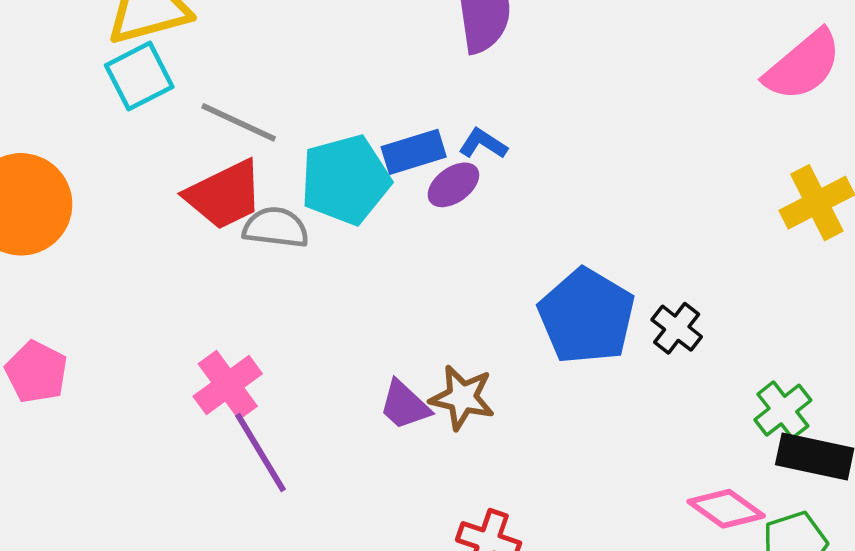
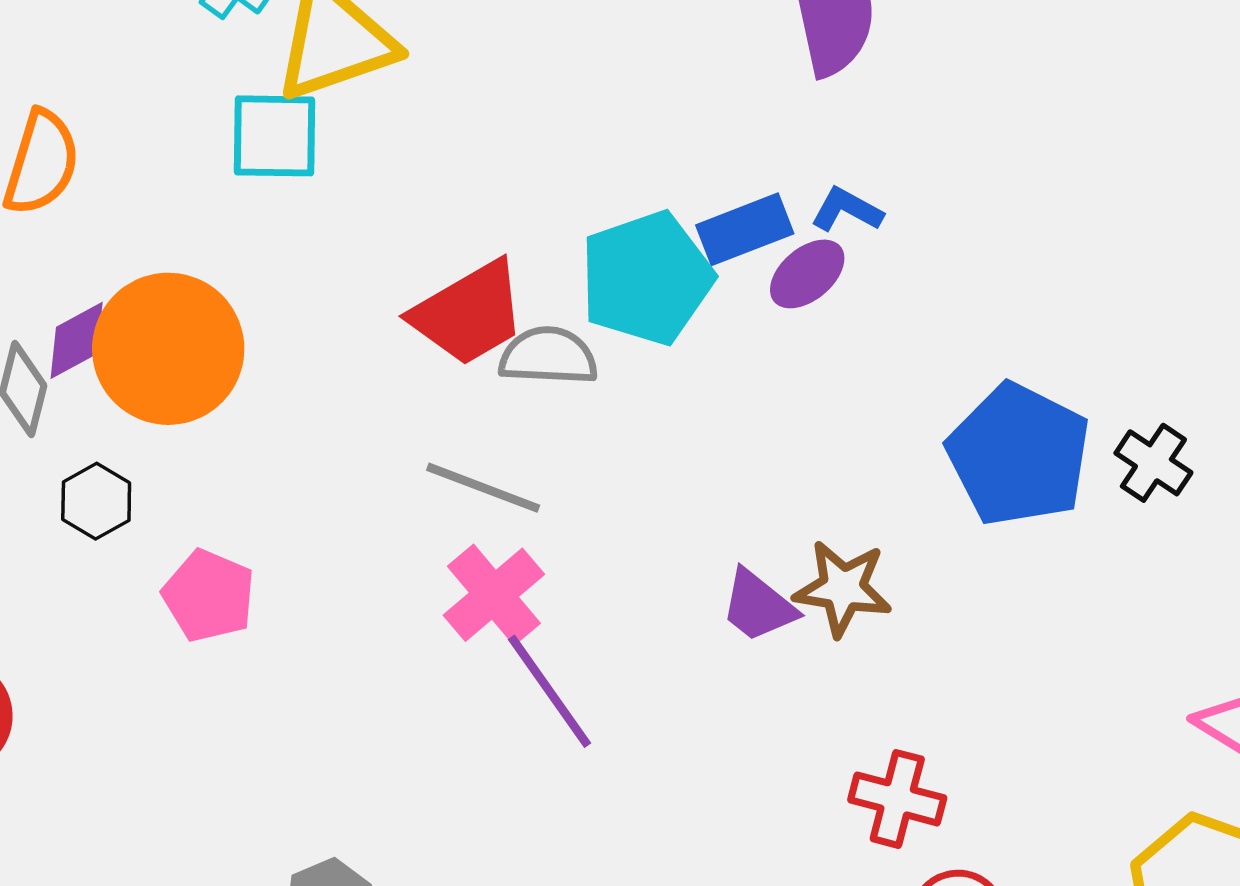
cyan square: (139, 76) -> (275, 136), moved, turned 32
gray line: (239, 122) -> (483, 488), moved

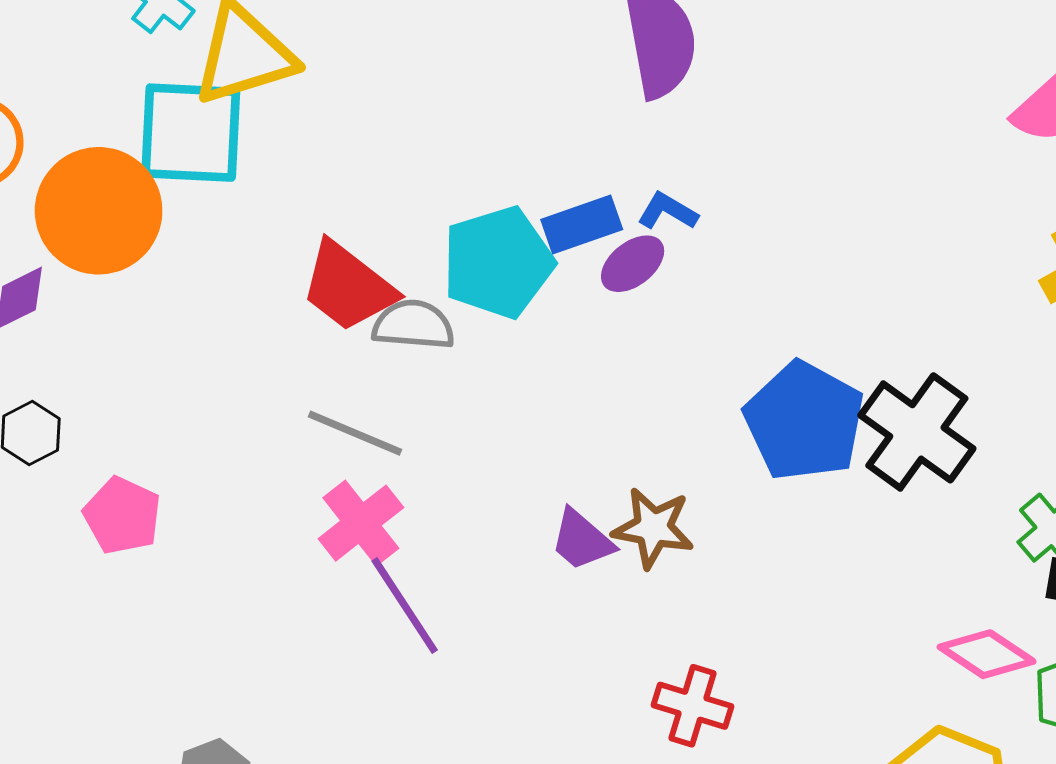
cyan square: (275, 136) -> (191, 133), size x1.4
red trapezoid: (469, 313) -> (348, 287), turned 66
orange circle: (168, 349) -> (99, 211), moved
black cross: (1153, 463) -> (917, 432), size x1.8

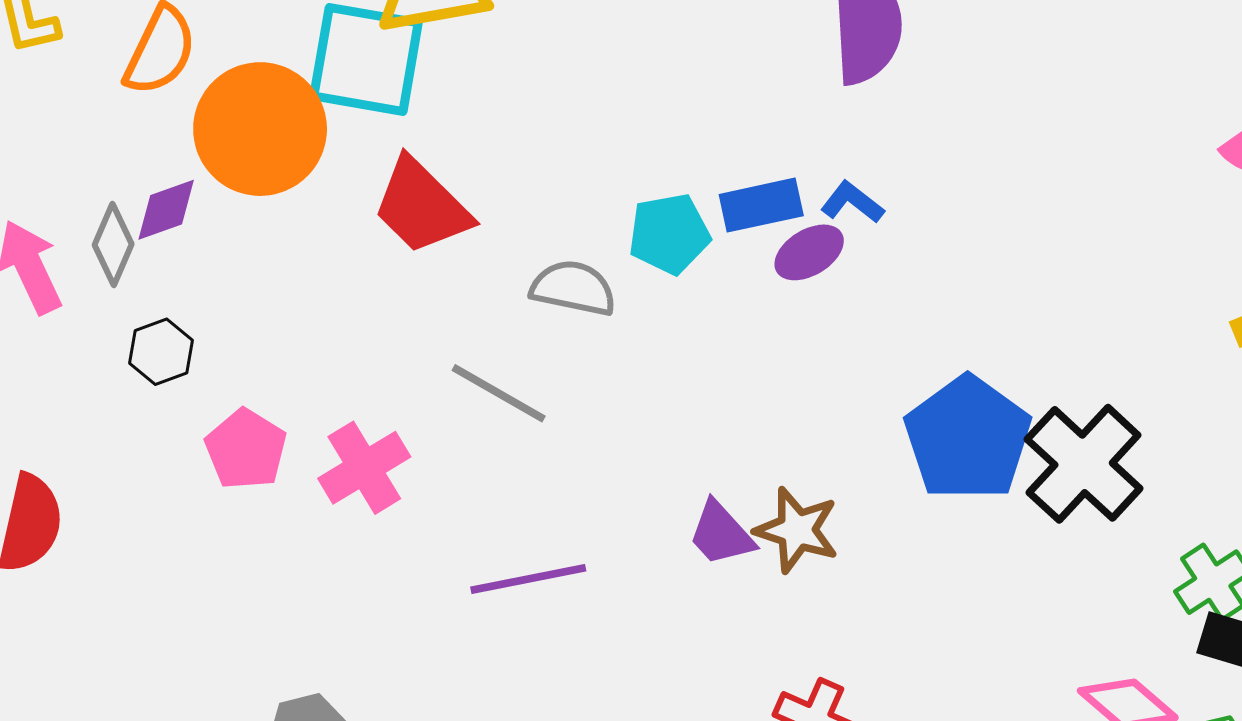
cyan pentagon: (498, 262) -> (669, 234), size x0.7
red trapezoid: (348, 287) -> (422, 206), moved
pink cross: (361, 523) -> (364, 468), moved
purple line: (405, 606) -> (528, 579), turned -75

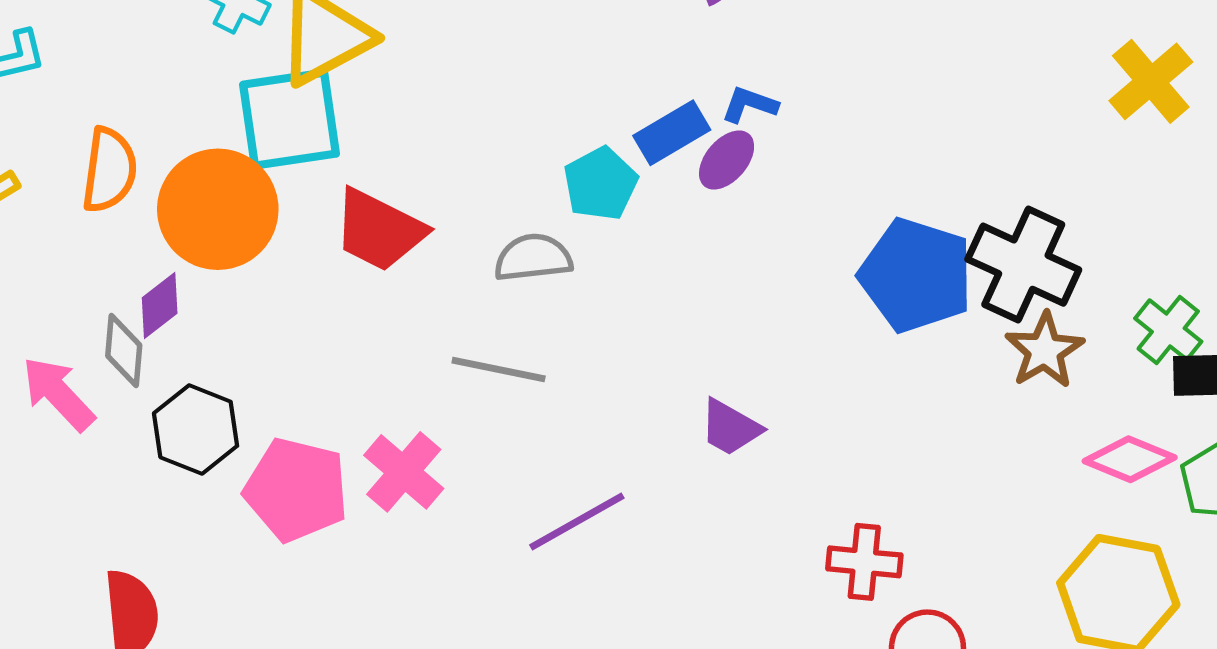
black hexagon: (161, 352) -> (196, 430), size x1.5
pink pentagon: (246, 449) -> (296, 490), size x1.4
brown star: (797, 530) -> (1044, 350), moved, turned -30

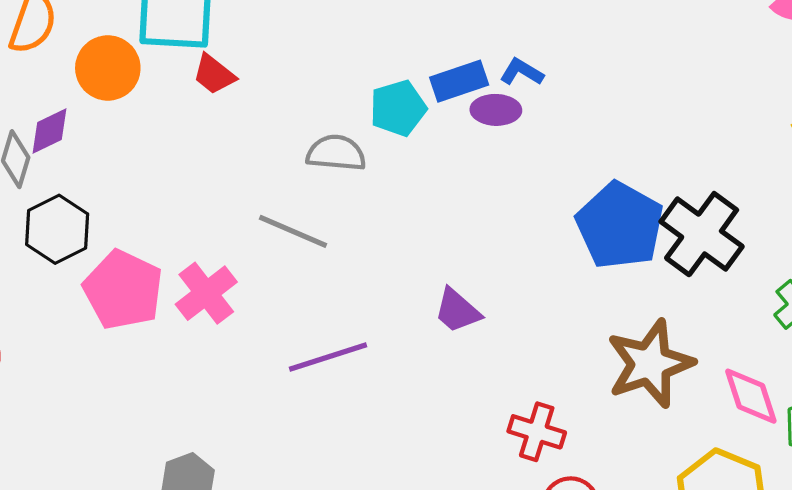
purple ellipse: (727, 160) -> (496, 110), turned 39
orange circle: (218, 209) -> (108, 68), size x0.7
red trapezoid: (379, 230) -> (214, 74), moved, size x0.6
brown star: (1044, 350) -> (650, 364), moved, size x1.5
pink diamond: (1130, 459) -> (751, 396), turned 38

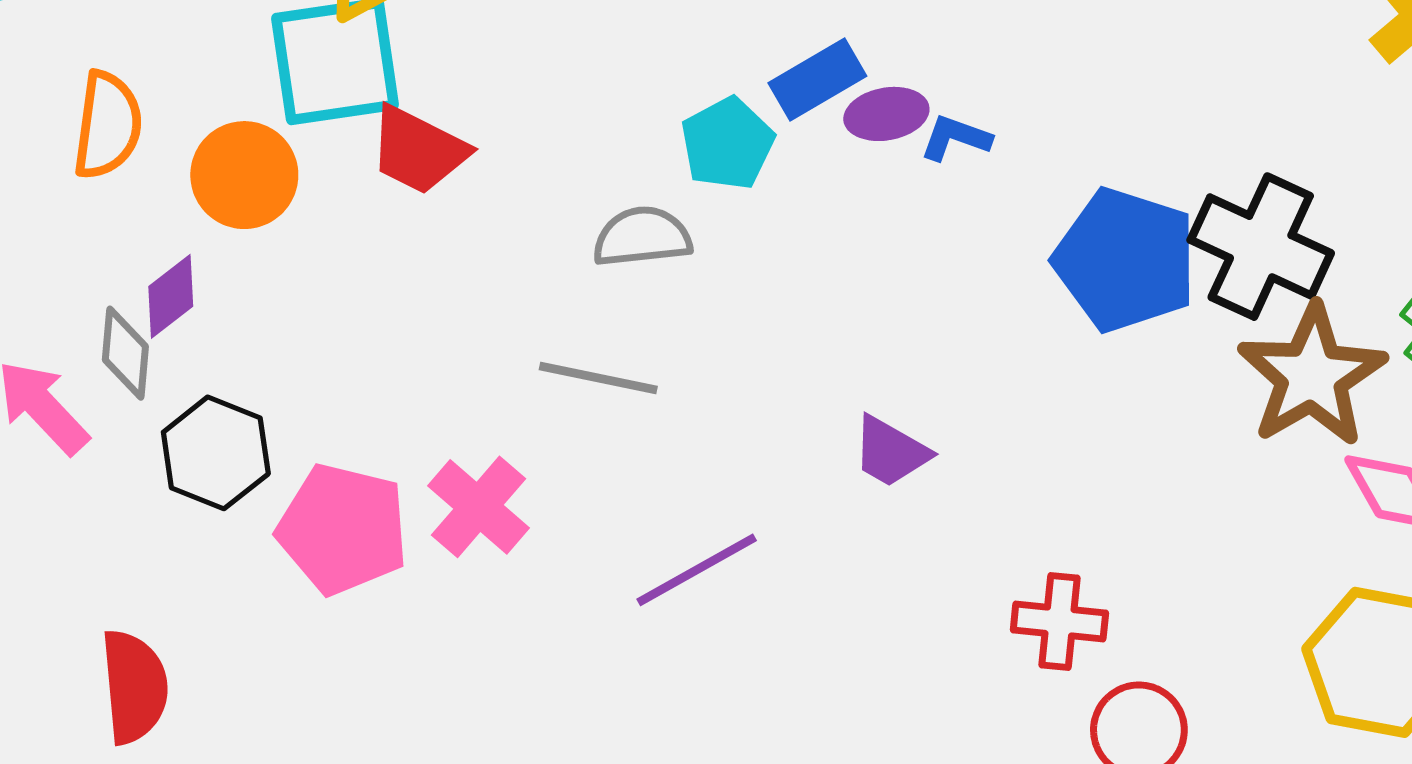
blue L-shape: (522, 72) -> (956, 138), moved
red trapezoid: (214, 74) -> (418, 150), size x1.4
brown star: (650, 364) -> (1312, 376), moved

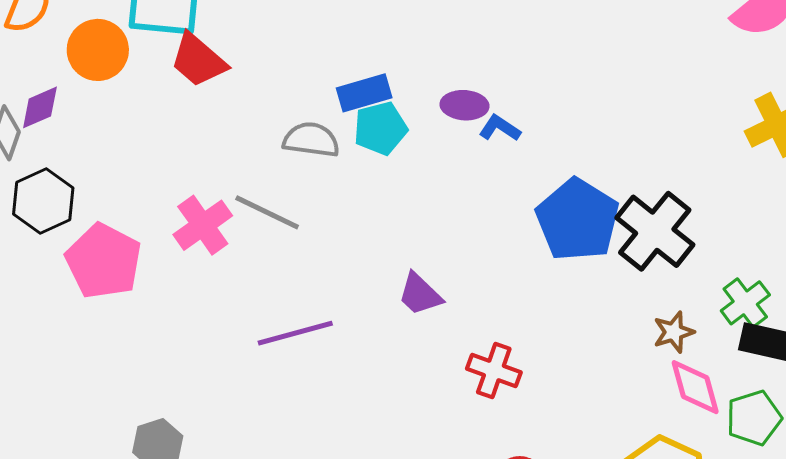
blue rectangle: (817, 79) -> (364, 93), moved
cyan pentagon: (727, 144) -> (380, 128), moved
brown star: (1312, 376) -> (674, 332), moved, size x0.5
pink cross: (478, 507) -> (203, 225), moved
red cross: (1059, 621) -> (494, 370), moved

